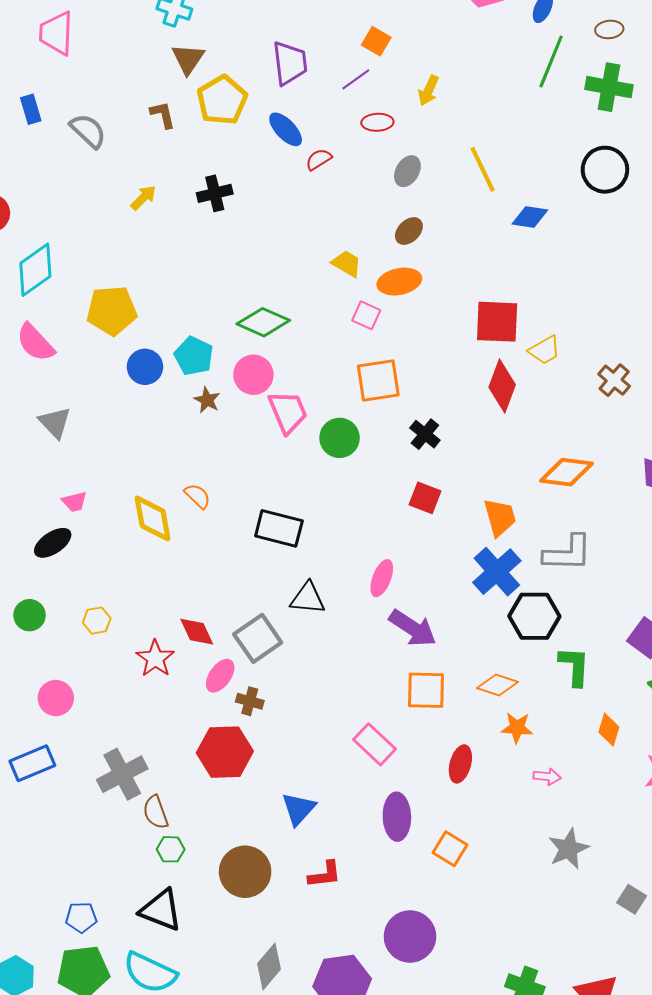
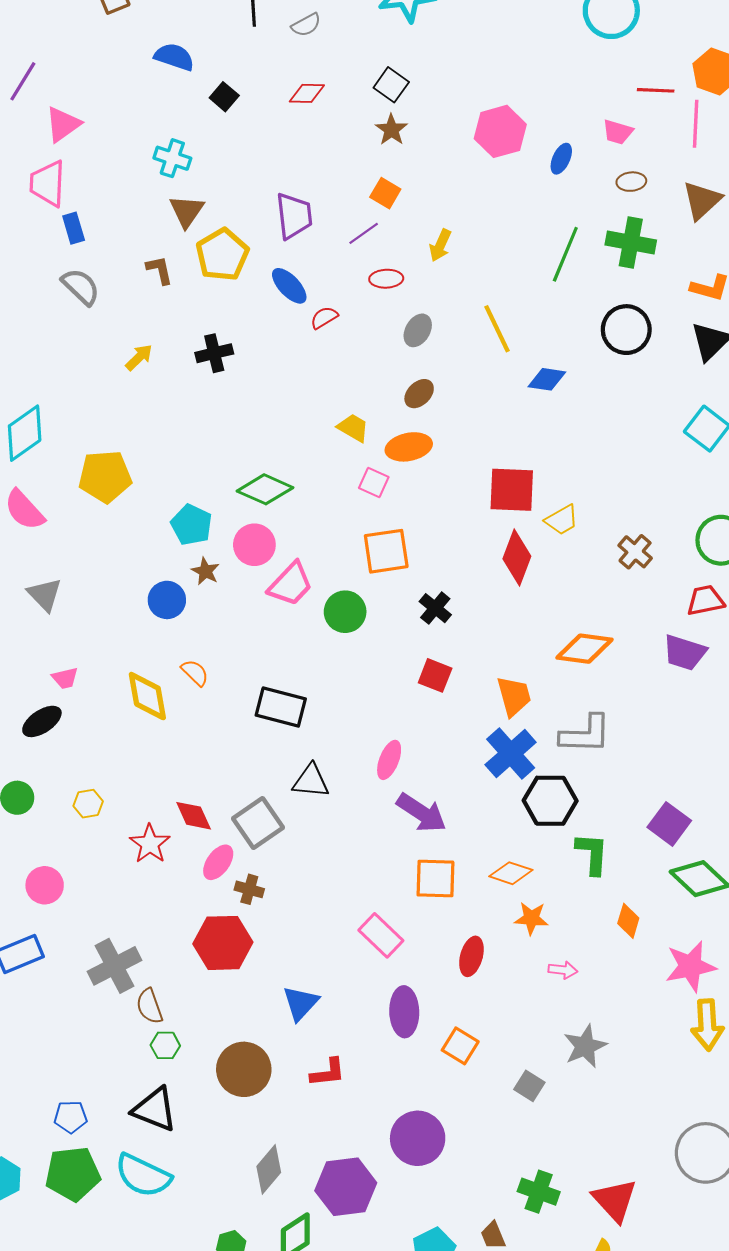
green line: (551, 61) -> (565, 254), moved
blue rectangle: (31, 109) -> (74, 228), moved
blue circle: (145, 367) -> (167, 600), moved
pink trapezoid: (288, 412) -> (291, 584), turned 66
gray square: (632, 899) -> (529, 1086), moved

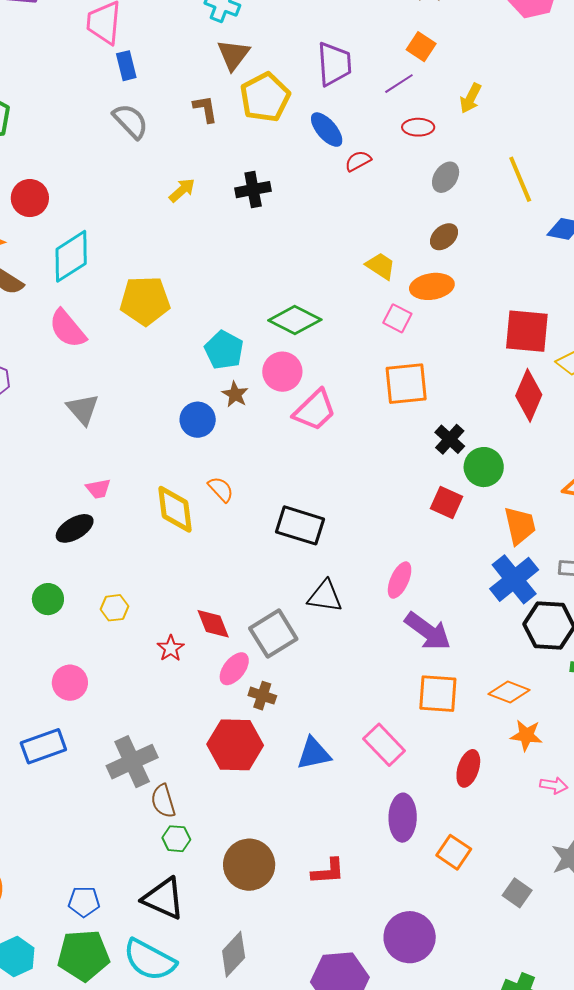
green circle: (345, 612) -> (484, 467), moved
red star: (150, 844) -> (171, 648), size x0.7
blue triangle: (300, 1003) -> (314, 754), moved, turned 33
gray diamond: (269, 1169) -> (234, 954), moved

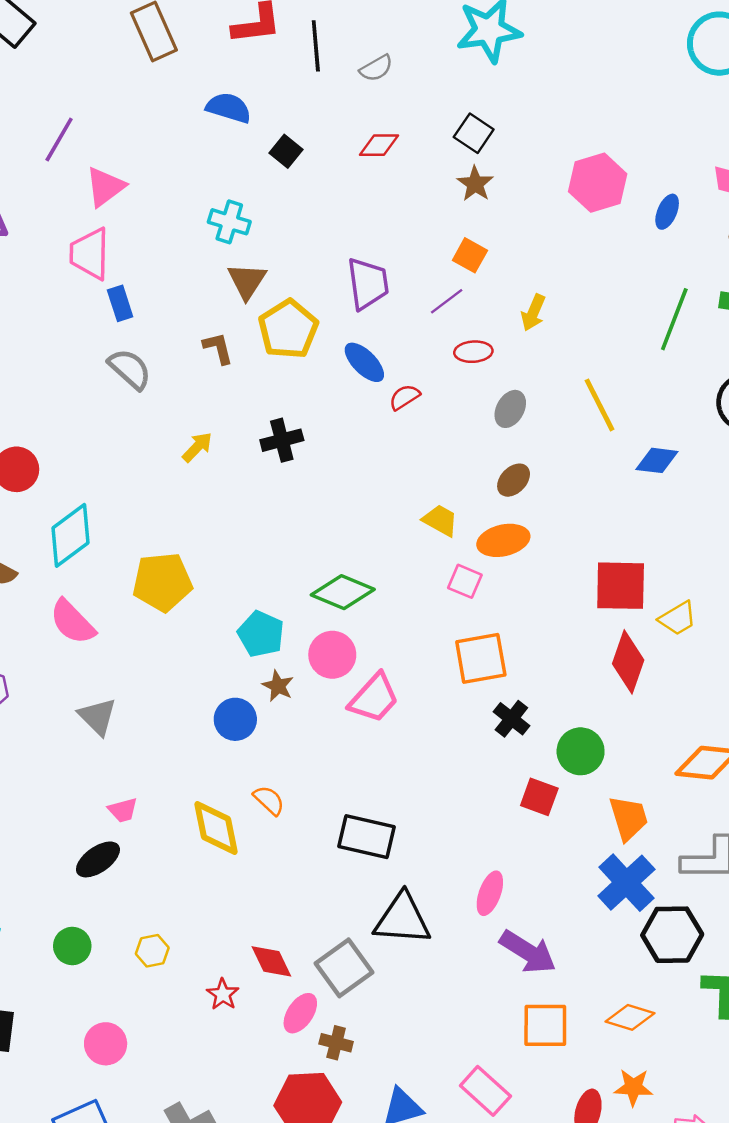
black cross: (450, 439) -> (511, 719), moved
black triangle: (325, 596) -> (402, 919), size x1.4
orange star: (526, 735) -> (633, 1087), moved

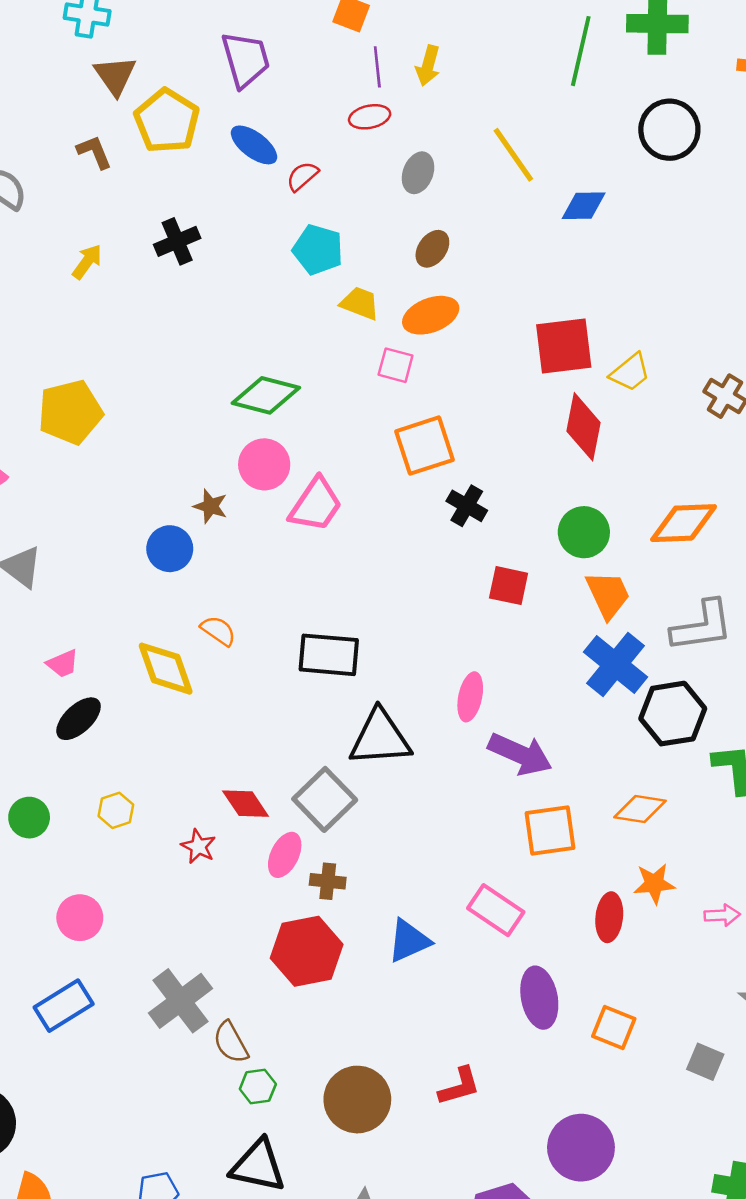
purple line: (447, 301) -> (377, 67), moved, turned -51
cyan pentagon: (261, 634) -> (318, 250), moved
green circle: (581, 751) -> (584, 532), moved
black ellipse: (98, 859) -> (79, 719), moved

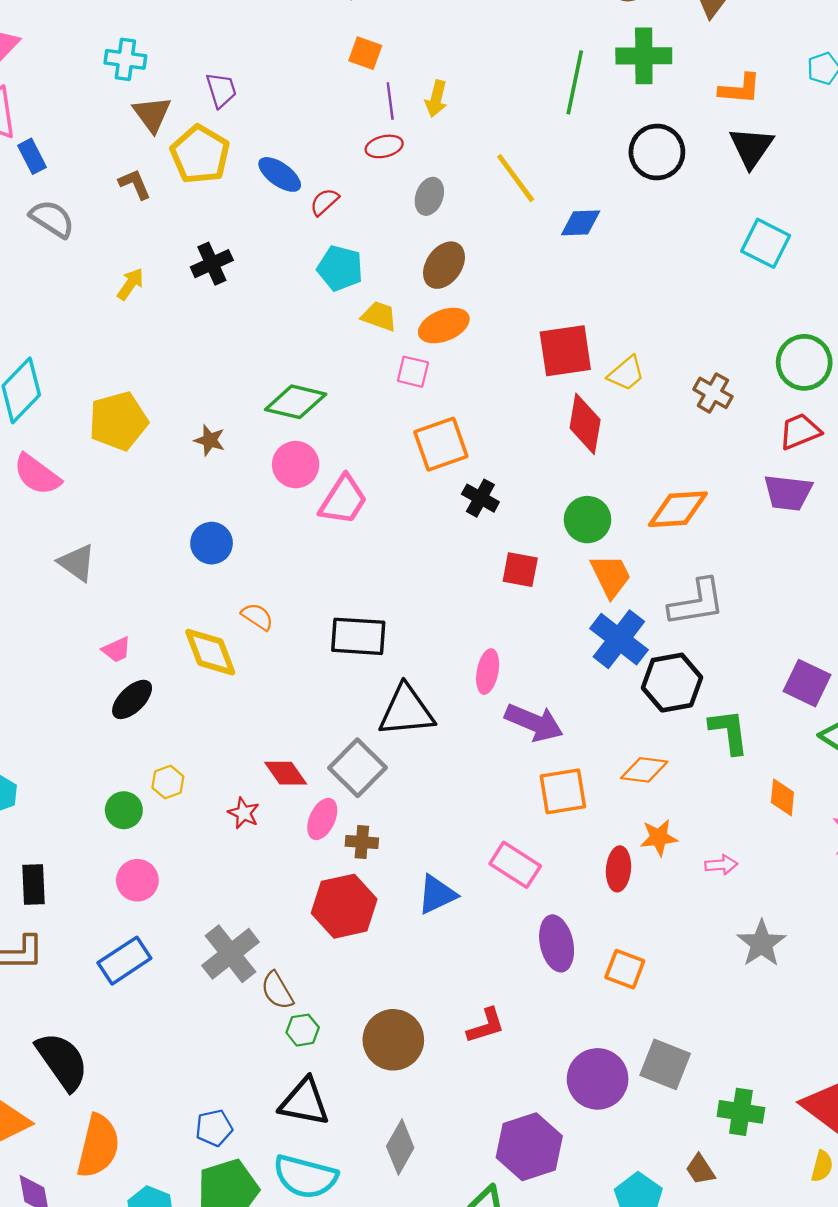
purple trapezoid: (246, 60) -> (221, 90), moved, size x0.7
brown ellipse: (432, 249) -> (444, 265), size x1.4
brown star: (210, 506) -> (210, 440), moved
green circle: (29, 818) -> (124, 810), moved
gray square: (705, 1062) -> (665, 1064), moved, size x1.5

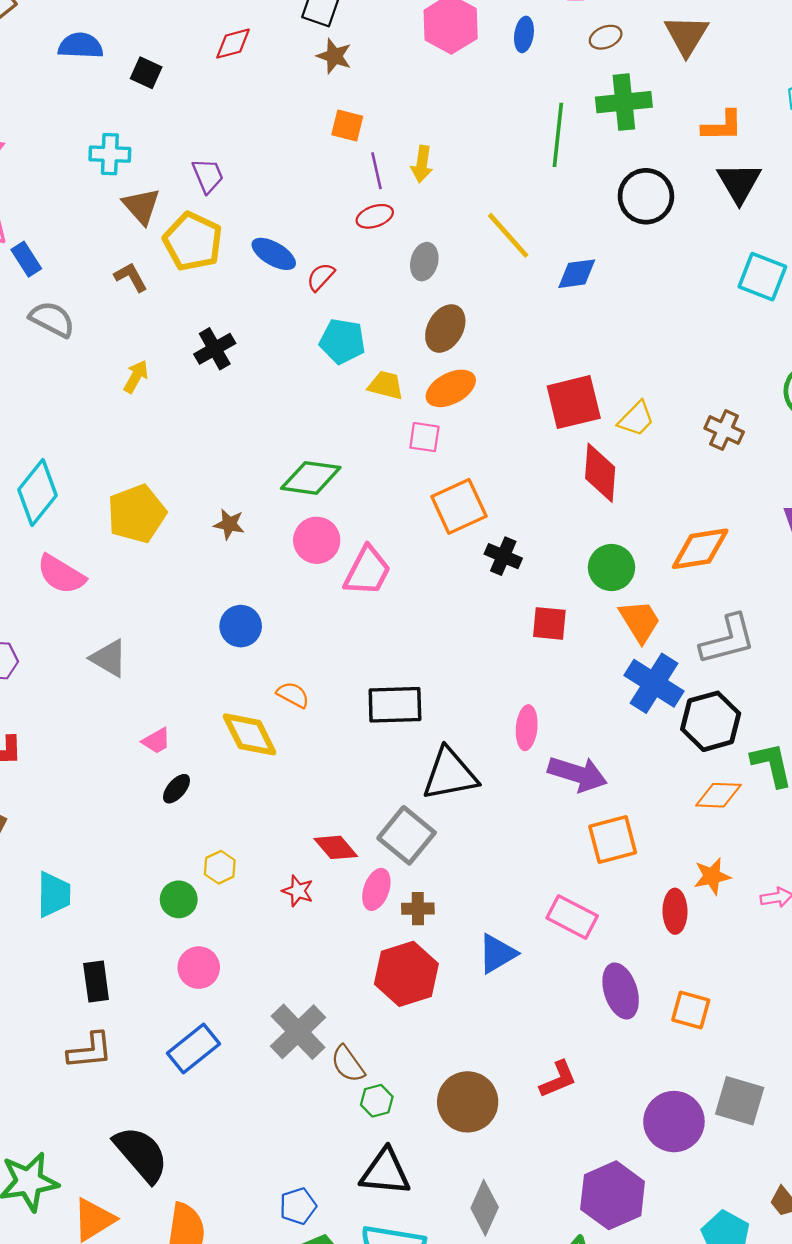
black ellipse: (132, 699) -> (176, 789), size x0.7
orange diamond: (644, 770) -> (718, 795), moved

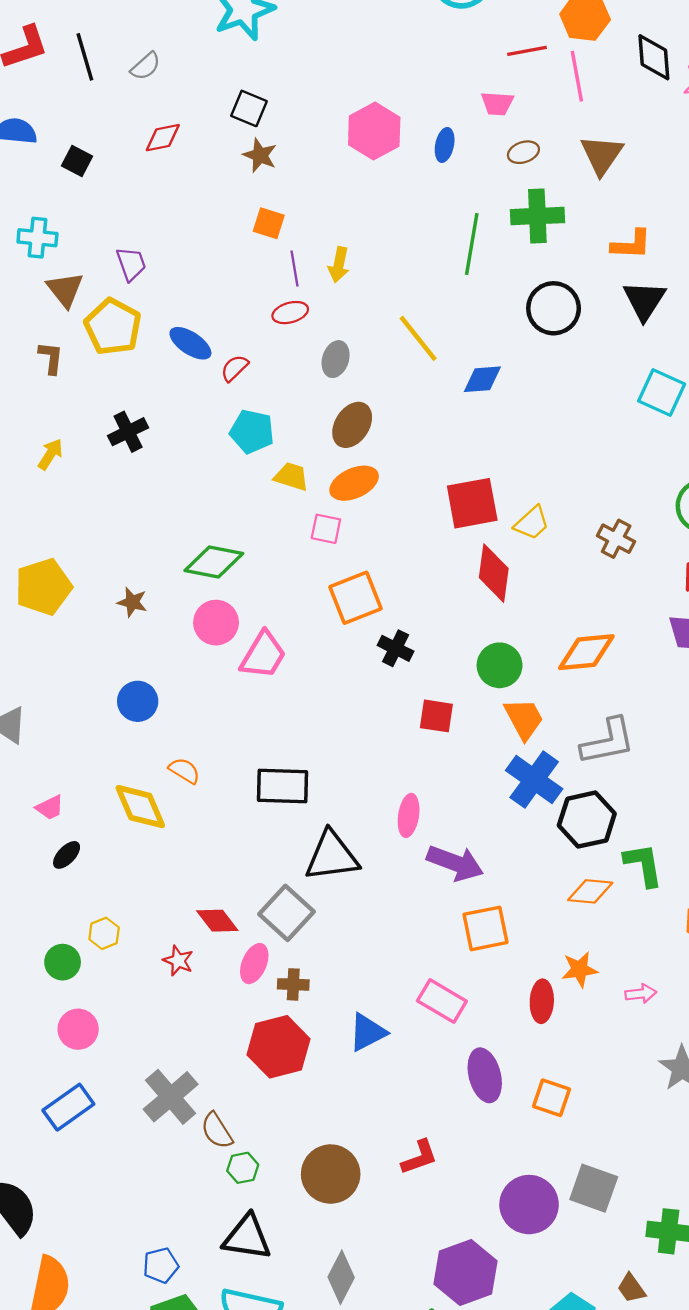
brown L-shape: (131, 277) -> (51, 358), turned 32

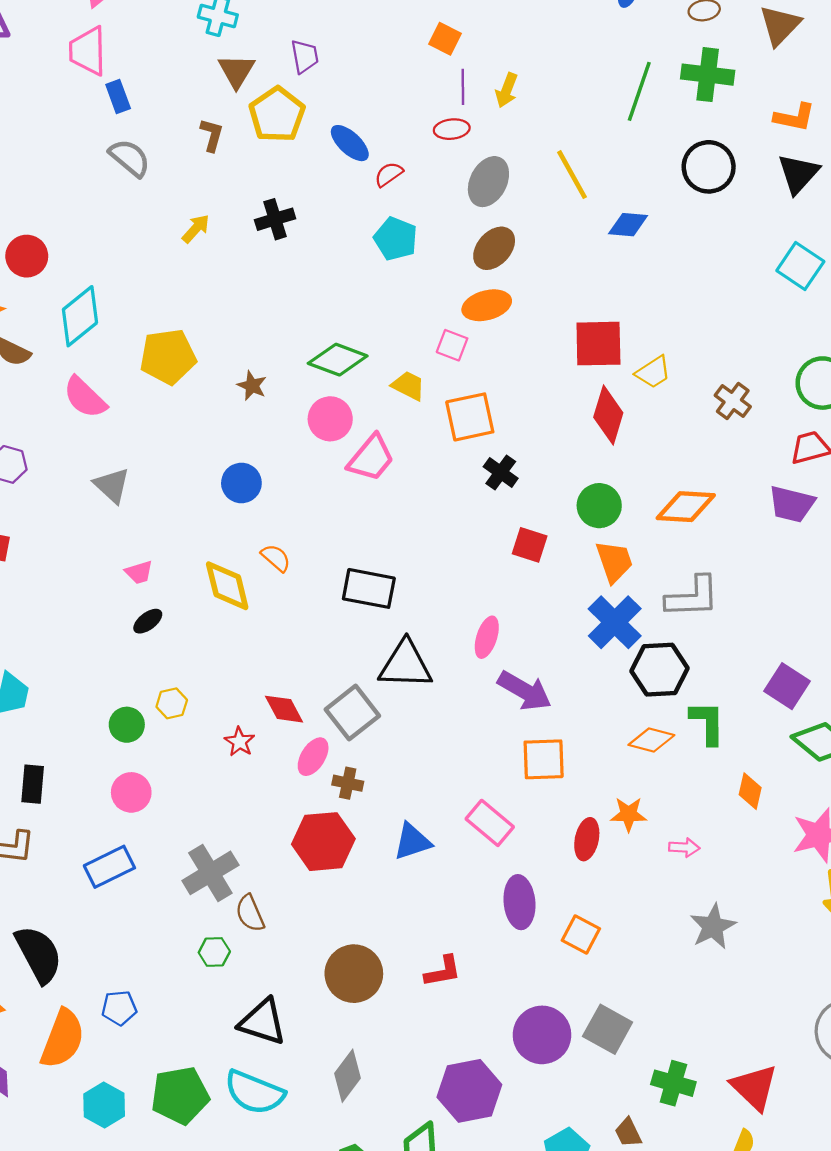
gray ellipse: (336, 359) -> (488, 182), size x1.4
yellow trapezoid: (291, 476) -> (408, 386), moved
green hexagon: (243, 1168) -> (214, 952), moved
blue pentagon: (161, 1265) -> (119, 1008), moved

